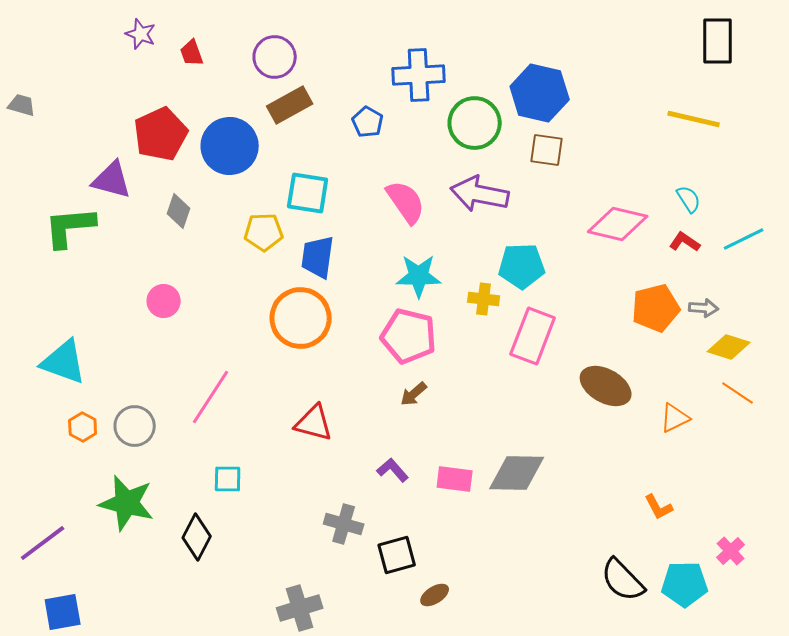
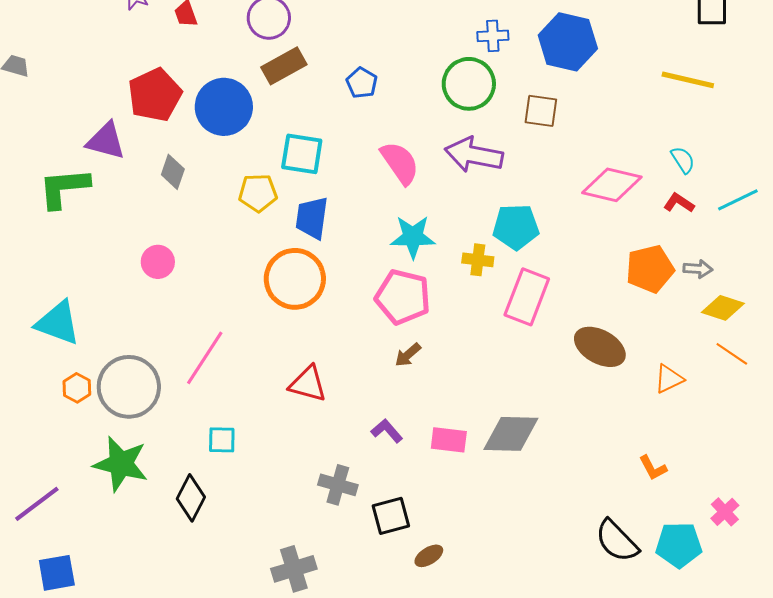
blue cross: (419, 75) -> (493, 36), moved, size x0.6
blue hexagon: (540, 93) -> (568, 42), moved
gray circle: (135, 426) -> (129, 387), size x1.5

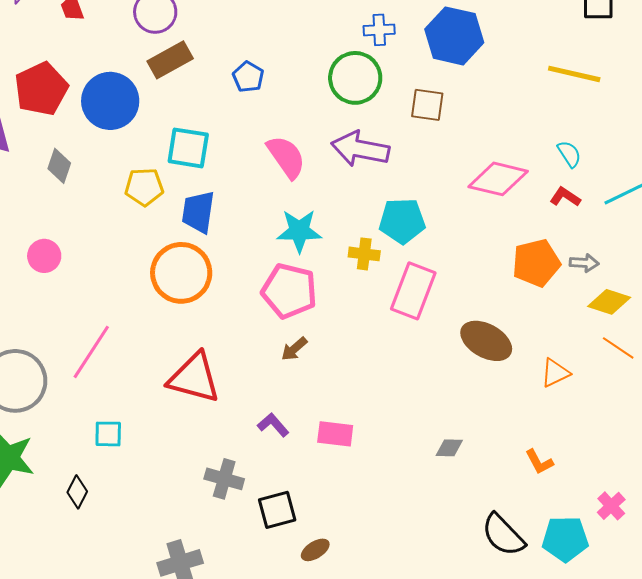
red triangle: (308, 384) -> (194, 378), size x1.4
gray diamond: (511, 434) -> (449, 448), moved, size x0.5
black diamond: (191, 498) -> (77, 492), size x0.7

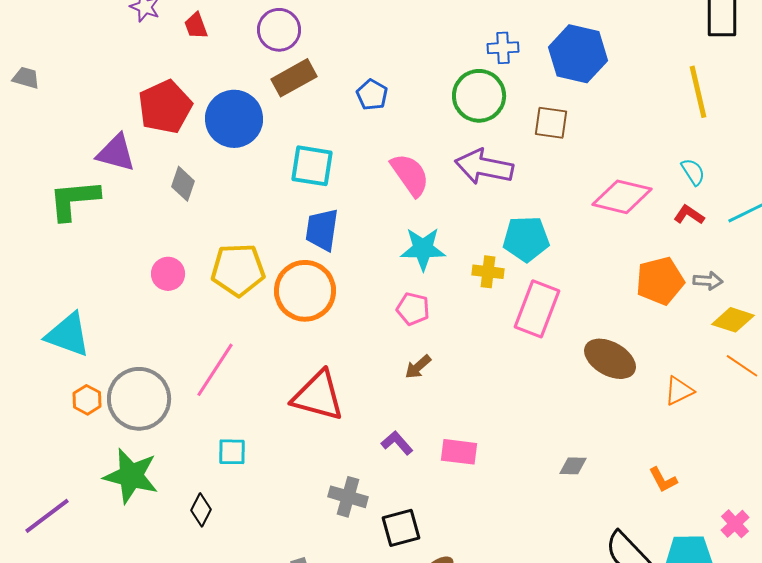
yellow line: (574, 74) -> (698, 92), turned 64
yellow pentagon: (144, 187) -> (238, 270), moved, size x1.4
pink pentagon: (289, 291) -> (413, 309), size x0.6

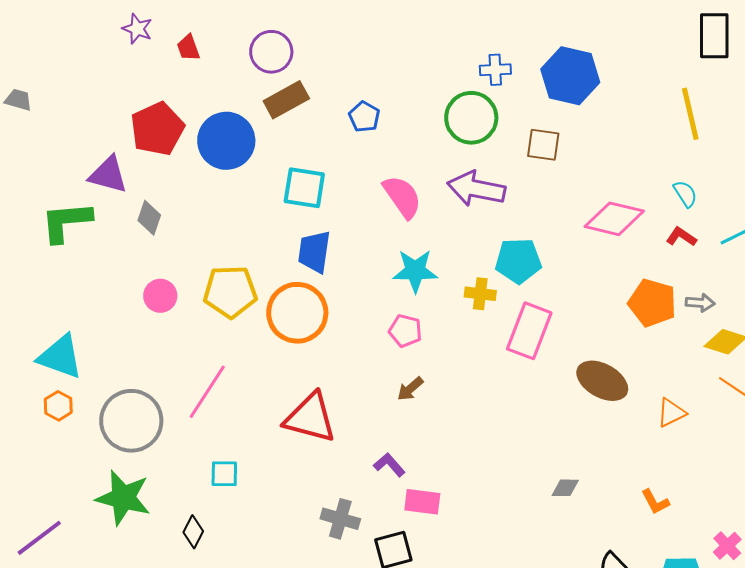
gray diamond: (183, 184) -> (149, 218), moved
orange pentagon: (660, 281) -> (652, 303), turned 30
orange hexagon: (87, 400) -> (58, 406), moved
pink rectangle: (459, 452) -> (422, 502), moved

